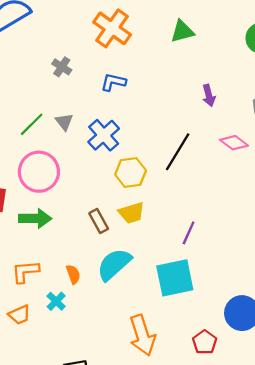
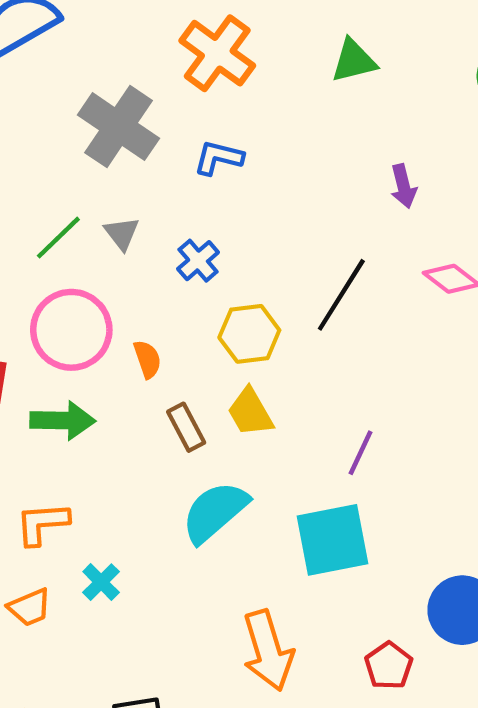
gray cross: (62, 67) -> (118, 127), size x2.0
blue cross: (104, 135) -> (198, 261), size x0.7
yellow trapezoid: (132, 213) -> (250, 412), turned 76
orange semicircle: (73, 274) -> (147, 359), moved

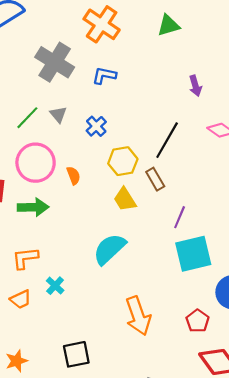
brown rectangle: (186, 427) -> (155, 179), moved
cyan square: (332, 540) -> (193, 254), moved

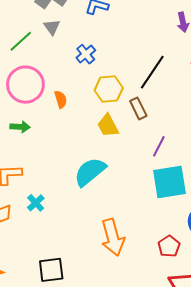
gray triangle: (58, 114) -> (52, 27), moved
green arrow: (33, 207) -> (20, 127), size x0.7

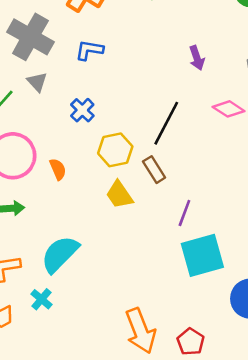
cyan semicircle: (90, 172) -> (60, 254), moved
red pentagon: (169, 246) -> (191, 342), moved

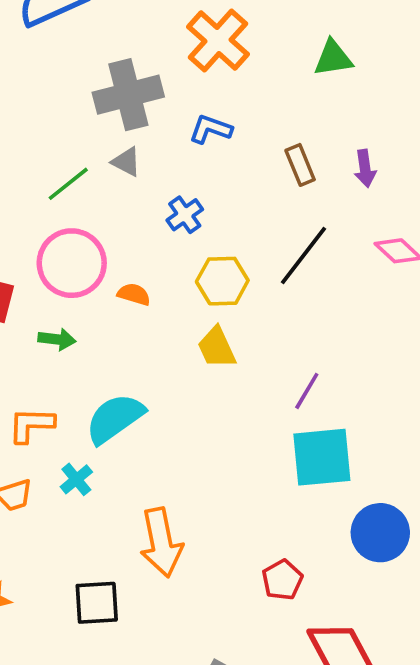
gray cross: (30, 37) -> (128, 95), turned 36
gray triangle: (37, 82) -> (126, 162), turned -30
orange semicircle: (58, 169) -> (134, 294), turned -60
brown rectangle: (154, 170) -> (300, 165), moved
orange arrow: (140, 331) -> (161, 542), moved

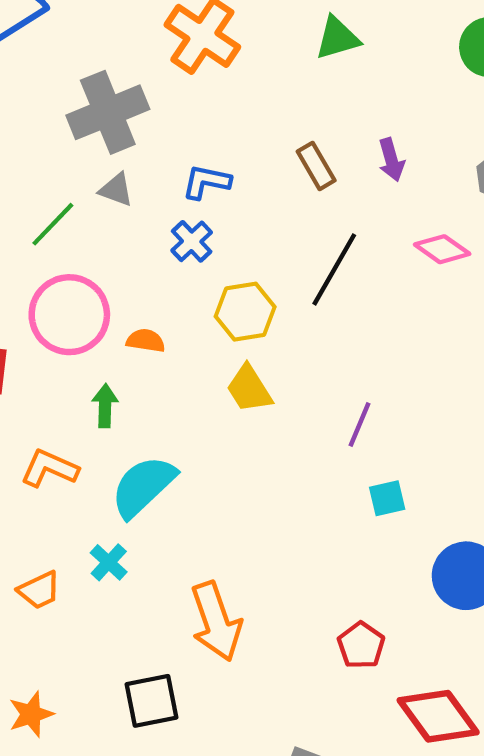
blue L-shape: (211, 129) -> (206, 182), moved
green arrow: (57, 339) -> (105, 406), moved, turned -87
orange L-shape: (31, 425) -> (49, 468), moved, turned 30
cyan square: (322, 457) -> (387, 498), size x0.5

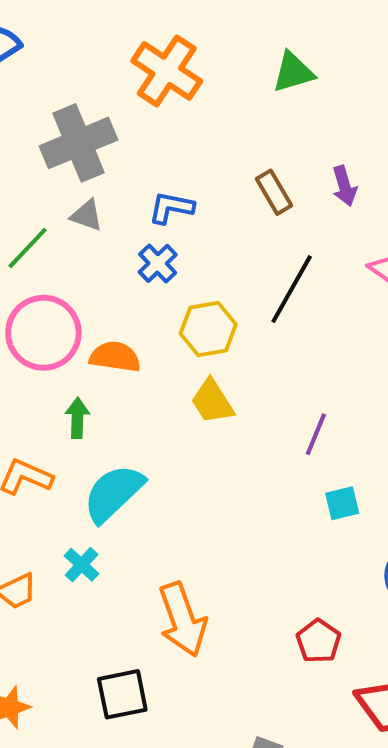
orange semicircle: (146, 341) -> (115, 357), size x1.4

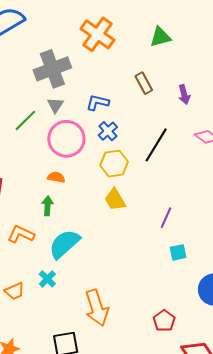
brown rectangle: (274, 192) -> (144, 83), moved
gray triangle: (87, 215) -> (55, 105), turned 42
blue cross: (158, 263) -> (108, 131), moved
pink circle: (43, 333) -> (66, 139), moved
orange semicircle: (115, 357) -> (56, 177), moved, size x0.7

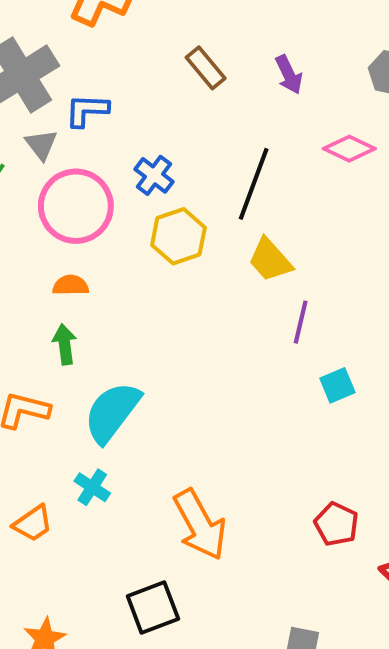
blue L-shape: (98, 103) -> (87, 110), moved
yellow trapezoid: (115, 200) -> (270, 260), moved

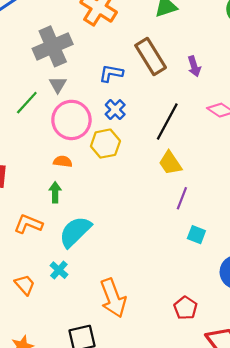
brown rectangle: (206, 68) -> (151, 57), size x1.6
blue L-shape: (87, 110) -> (111, 73), moved
yellow hexagon: (178, 236) -> (105, 144), moved
cyan square: (337, 385) -> (196, 235), turned 36
orange trapezoid: (33, 523) -> (25, 285), turned -105

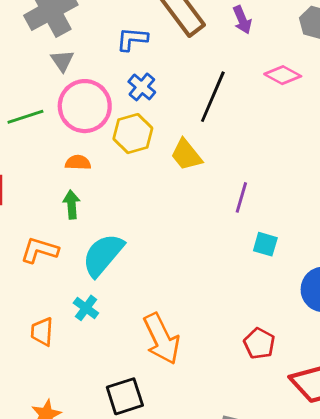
green line: (27, 103) -> (25, 117), moved, turned 35
yellow trapezoid: (170, 163) -> (186, 155), moved
orange trapezoid: (25, 285) -> (42, 332), turned -130

